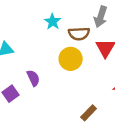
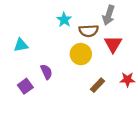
brown rectangle: (89, 113) -> (97, 85), moved

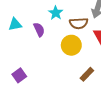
cyan triangle: (21, 45) -> (15, 24), moved
purple semicircle: (46, 72) -> (39, 30), moved

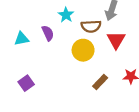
cyan triangle: (15, 24) -> (22, 39), moved

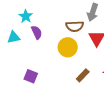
cyan star: (66, 15) -> (26, 16), moved
purple square: (26, 83) -> (31, 76), moved, turned -32

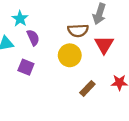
purple square: (31, 76) -> (26, 67), moved

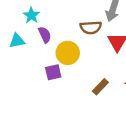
yellow circle: (70, 55) -> (68, 53), moved
purple square: (26, 67) -> (53, 72), moved, turned -35

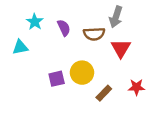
purple semicircle: (45, 35) -> (64, 28), moved
yellow circle: (68, 53) -> (82, 73), moved

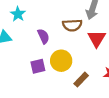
purple semicircle: (64, 28) -> (43, 36), moved

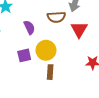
brown rectangle: (81, 80) -> (50, 72), moved, turned -40

